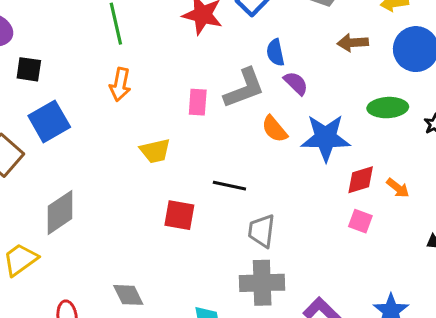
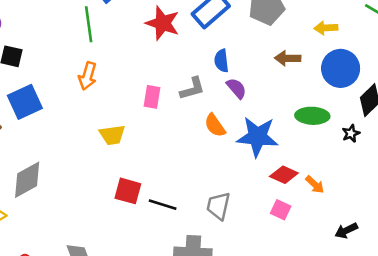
gray L-shape: (244, 88) -> (192, 89), size x0.7
red diamond: (361, 180) -> (284, 175), turned 36
black line: (229, 186) -> (163, 205), moved
gray trapezoid: (262, 231) -> (218, 206), moved

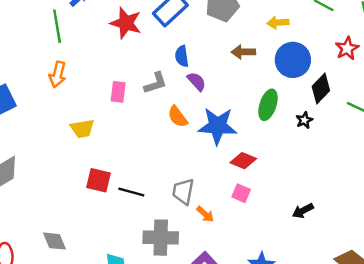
green ellipse: (312, 116) -> (268, 105), turned -72
orange arrow: (315, 185) -> (205, 214), moved

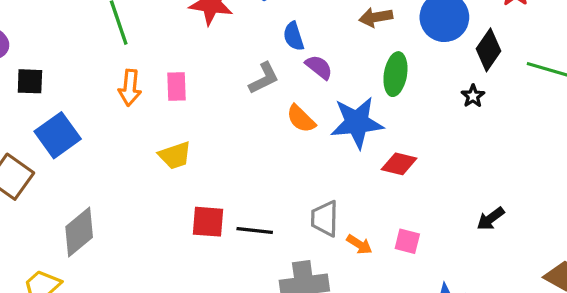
pink rectangle: (118, 92) -> (177, 86), moved
green ellipse: (268, 105) -> (395, 74), moved
pink square: (241, 193) -> (407, 241), moved

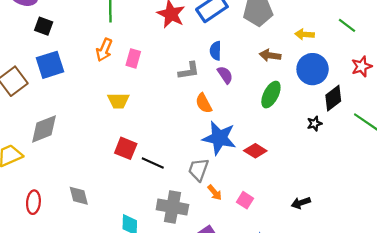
blue star: (357, 123) -> (219, 138), moved

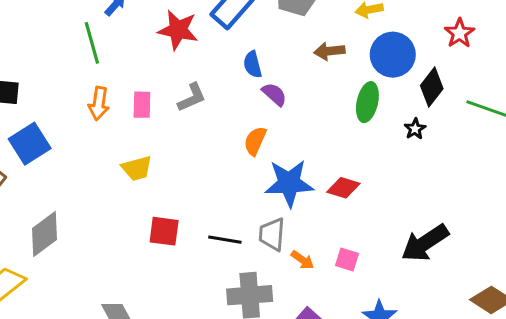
gray L-shape: (189, 71) -> (192, 97), moved
green ellipse: (271, 95) -> (367, 102), moved
orange semicircle: (204, 103) -> (255, 141), turned 66
black line: (153, 163) -> (225, 240), moved
black arrow: (301, 203) -> (425, 243), size x1.8

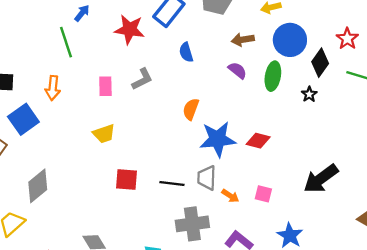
red star: (459, 33) -> (347, 39), moved
purple semicircle: (274, 94) -> (237, 70), moved
orange arrow: (99, 103) -> (53, 88), moved

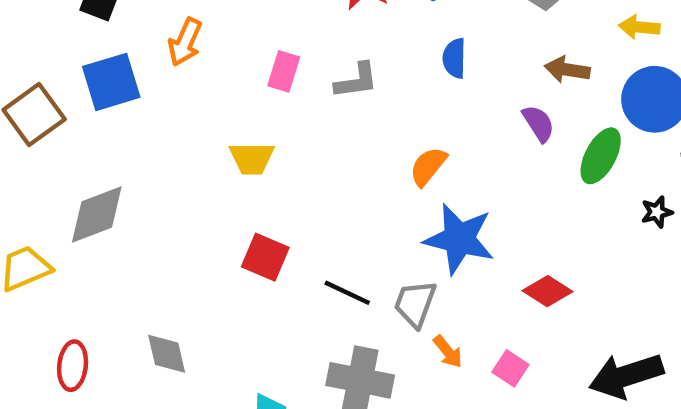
red diamond: (258, 141) -> (547, 291), moved

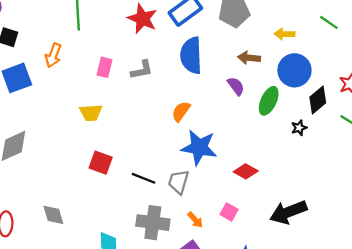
blue semicircle: (454, 58) -> (191, 55), size x1.8
orange arrow: (448, 352) -> (195, 220), moved

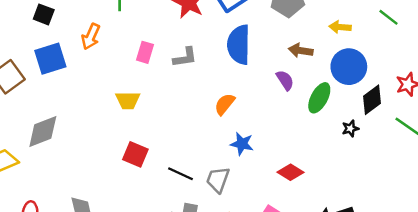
blue star: (199, 147) -> (242, 144), size x0.6

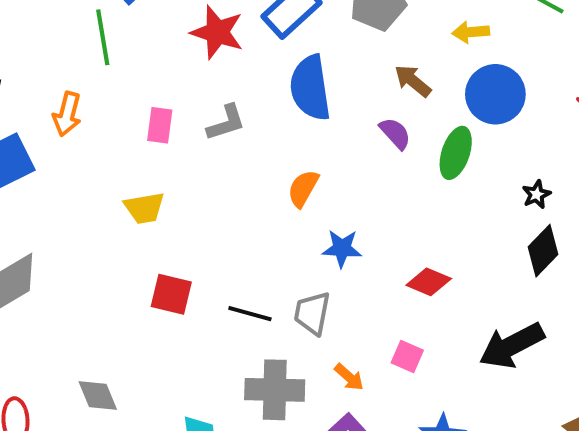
brown arrow: (301, 51) -> (413, 81), turned 40
black diamond: (372, 100) -> (543, 251), moved
black star: (350, 129) -> (537, 194), moved

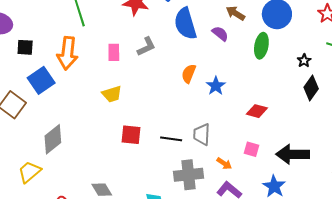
orange arrow: (67, 114) -> (67, 53), size x1.5
purple semicircle: (395, 133) -> (220, 34), moved
blue star: (342, 248) -> (216, 86), moved, turned -30
black arrow: (512, 346) -> (293, 154), moved, turned 36

